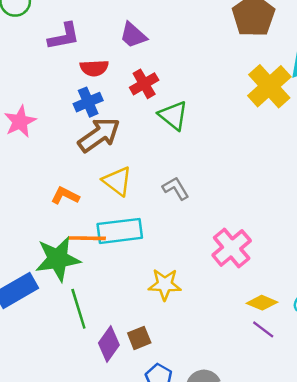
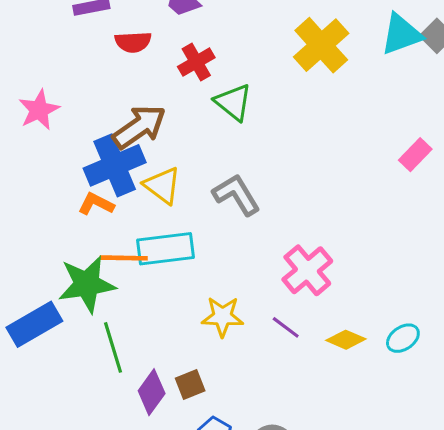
yellow cross: (269, 86) -> (321, 45), moved
blue cross: (88, 102) -> (115, 165), moved, size x1.6
gray L-shape: (176, 188) -> (236, 195), size x1.4
purple line: (263, 329) -> (286, 327), moved

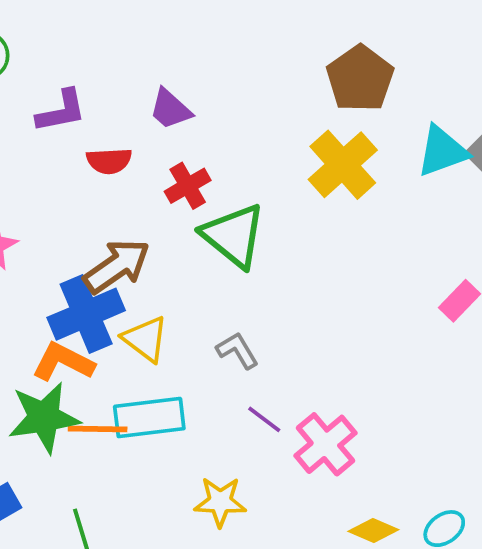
green triangle: (233, 102) -> (234, 236), size x1.4
gray L-shape: (236, 195) -> (237, 350), size x0.7
orange L-shape: (96, 204) -> (63, 362), size x1.4
green star: (87, 284) -> (44, 418), moved
purple line: (286, 327) -> (264, 419), moved

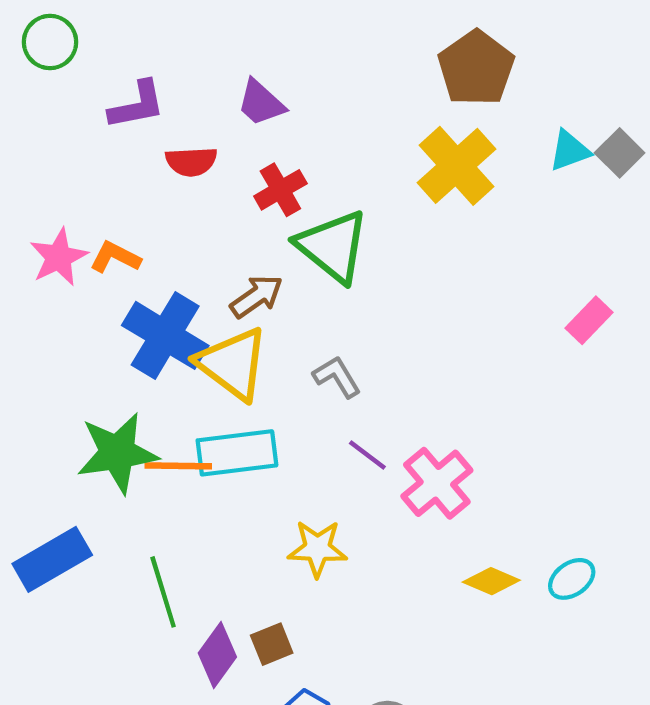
cyan triangle: (442, 151) -> (570, 151), size x0.7
brown arrow: (117, 266) -> (257, 296), moved, size x0.7
blue cross: (86, 314) -> (165, 335), turned -36
yellow triangle: (145, 339) -> (233, 364), size x1.4
orange L-shape: (63, 362) -> (115, 257), moved, size x0.7

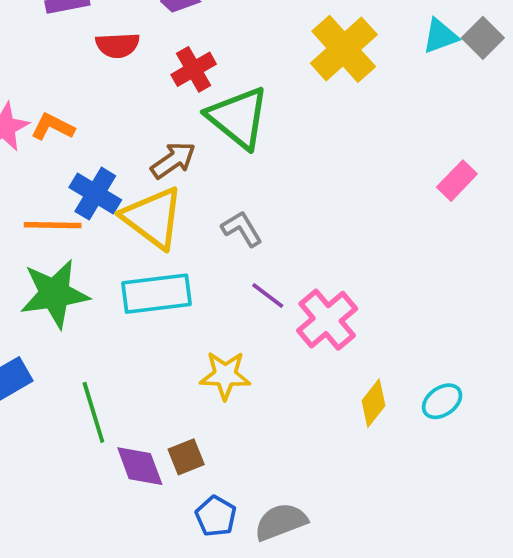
blue cross: (165, 335) -> (95, 194), size x0.7
orange line: (178, 466) -> (53, 225), moved
yellow diamond: (491, 581) -> (373, 403), turned -75
purple diamond: (217, 655) -> (140, 466), turned -56

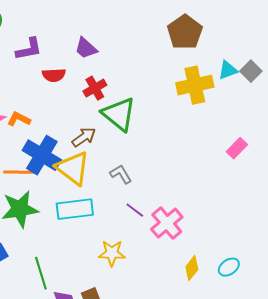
yellow cross: (344, 49) -> (195, 85), moved, turned 30
blue cross: (95, 194) -> (42, 155), size x1.4

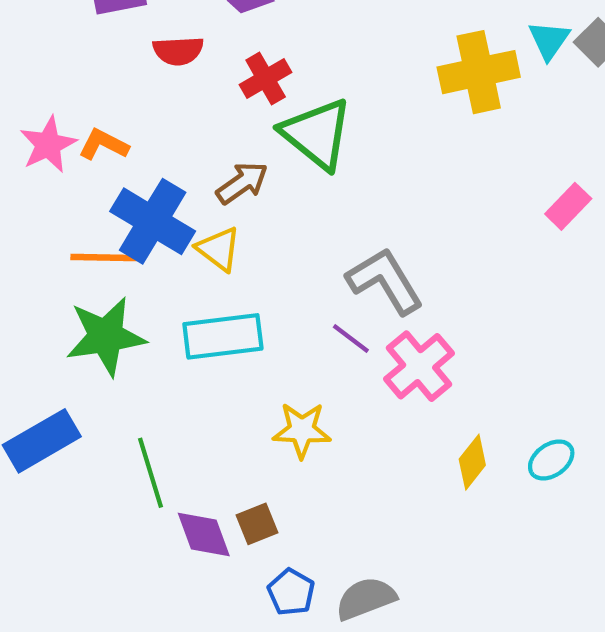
cyan triangle: (228, 70) -> (549, 40), turned -35
yellow triangle: (73, 168) -> (219, 249), size x0.6
gray L-shape: (121, 174) -> (385, 281), moved, size x1.6

